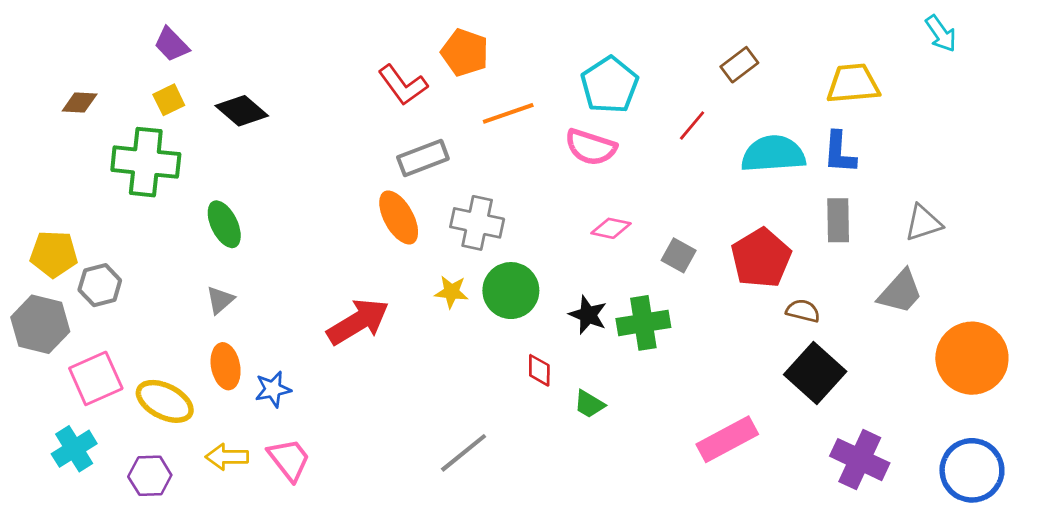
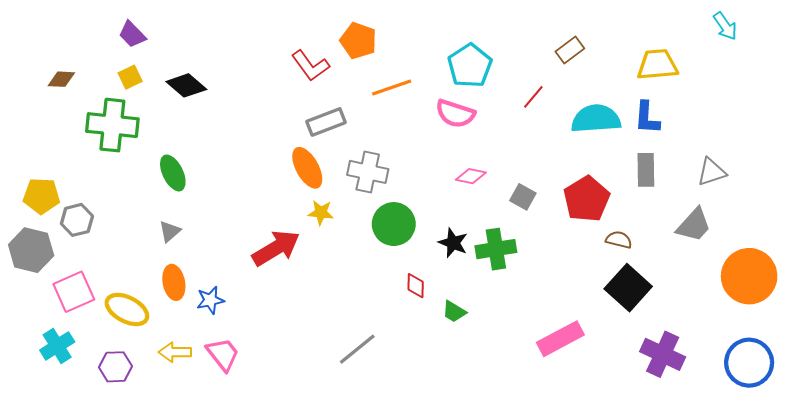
yellow star: (451, 292) -> (321, 213), moved

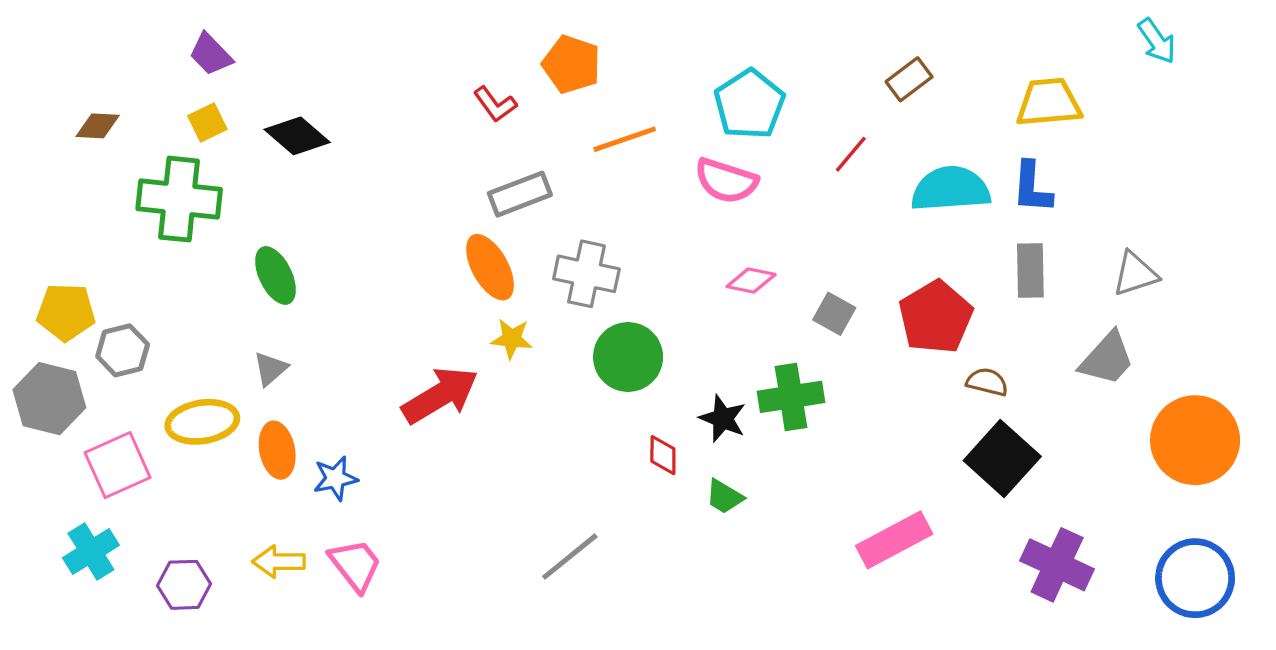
red L-shape: (310, 66) -> (495, 104), size x0.7
black star: (453, 243) -> (723, 419), moved
yellow ellipse: (127, 310) -> (202, 422), moved, turned -36

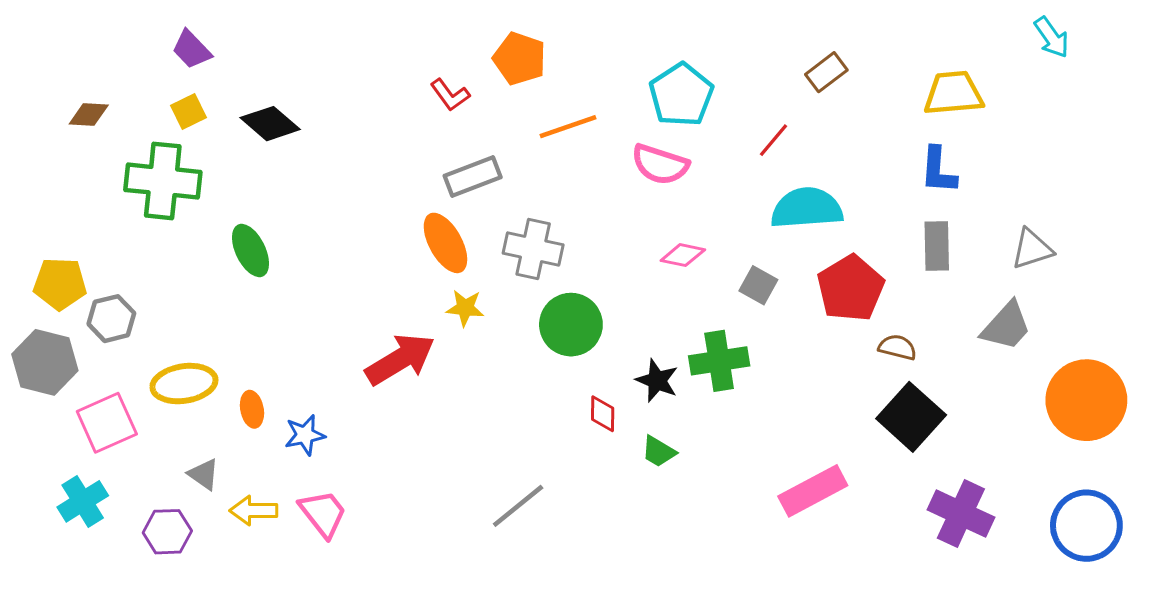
cyan semicircle: (951, 189) -> (807, 208), moved
gray triangle: (271, 369) -> (204, 474), moved, turned -44
orange ellipse: (277, 450) -> (252, 409), size x0.7

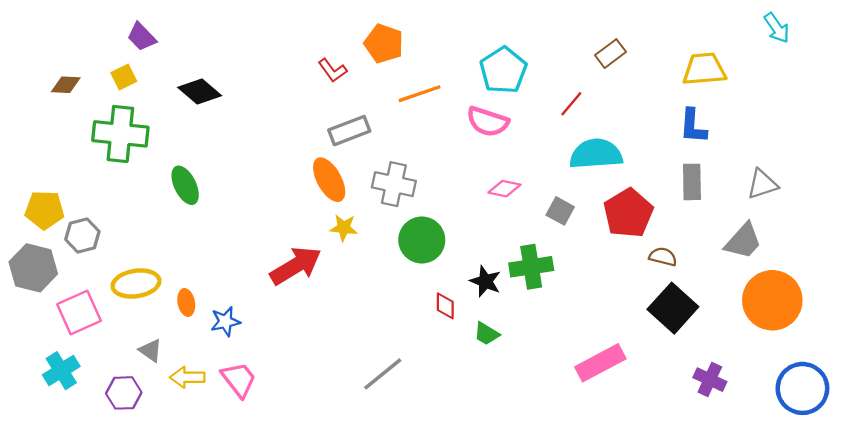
yellow square: (188, 111) -> (124, 77), moved
orange circle: (1086, 400) -> (772, 300), moved
purple cross: (961, 514) -> (710, 380), size x0.7

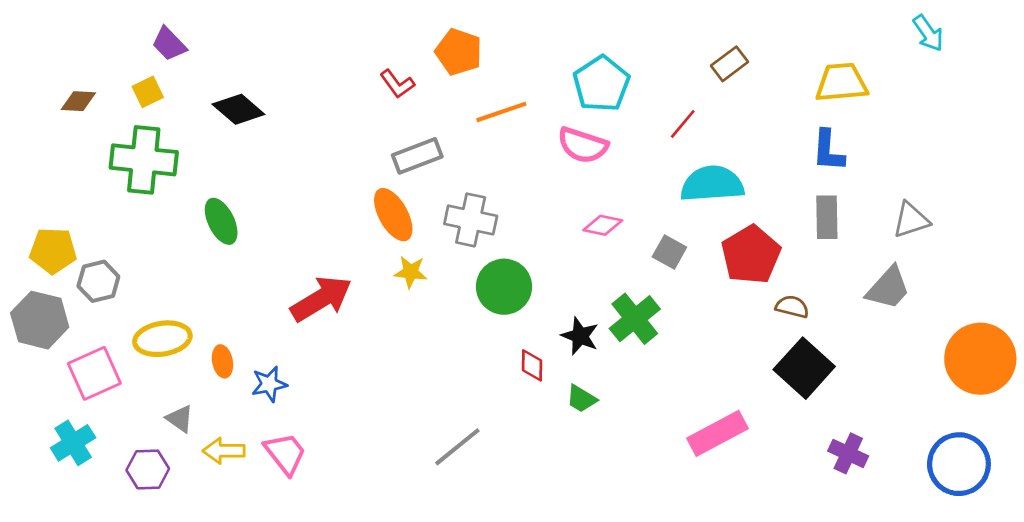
red arrow: (296, 266) -> (321, 299), moved
green cross: (531, 267) -> (635, 319), turned -30
orange circle: (772, 300) -> (980, 359), moved

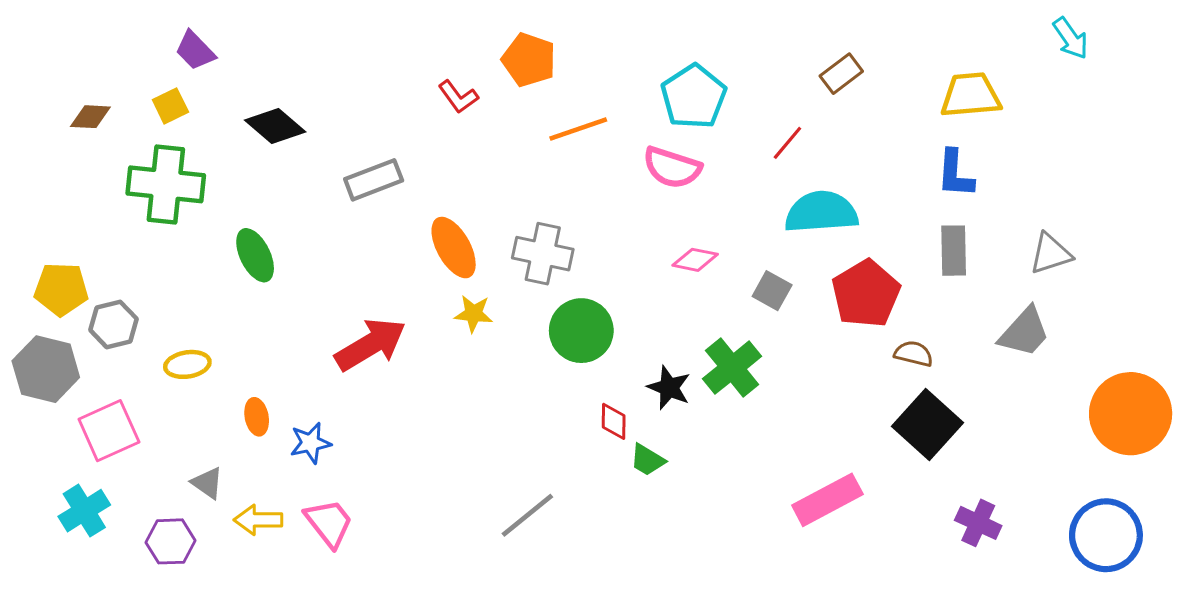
gray rectangle: (417, 156) -> (374, 180), moved
yellow ellipse: (162, 339) -> (187, 364), moved, size x0.7
green trapezoid: (581, 399) -> (647, 460), moved

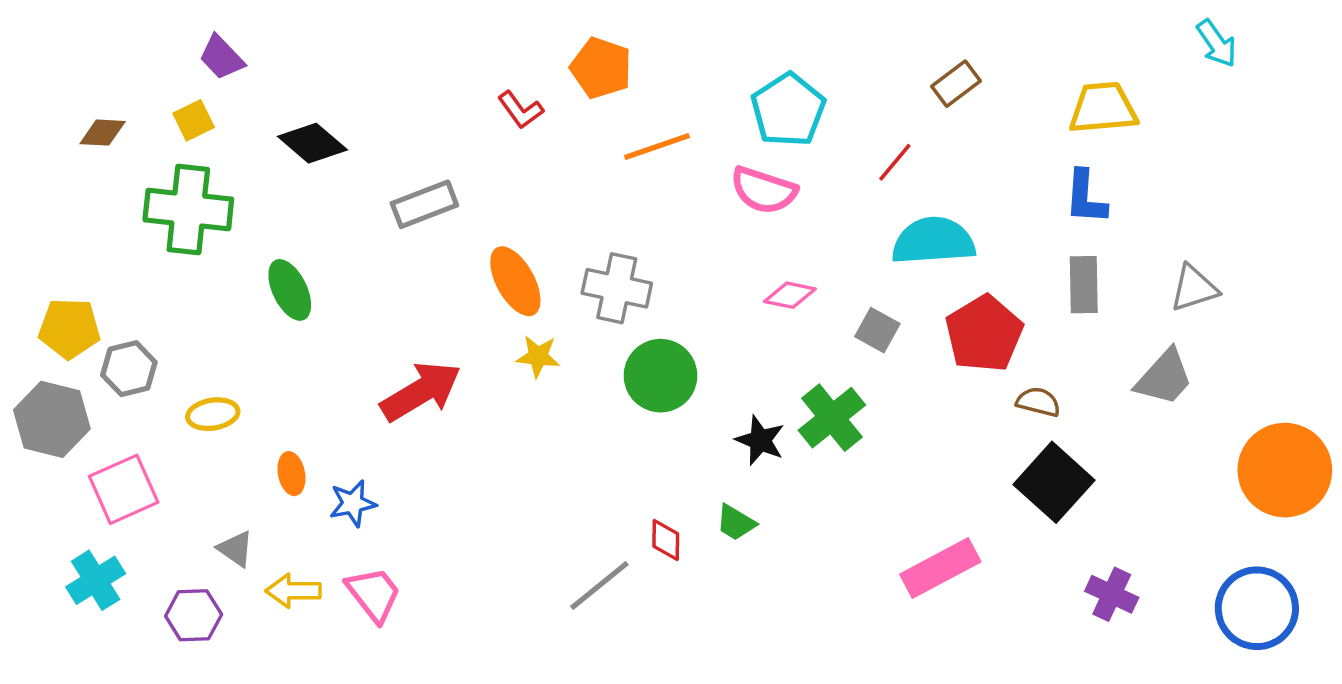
red diamond: (614, 421) -> (666, 540), moved

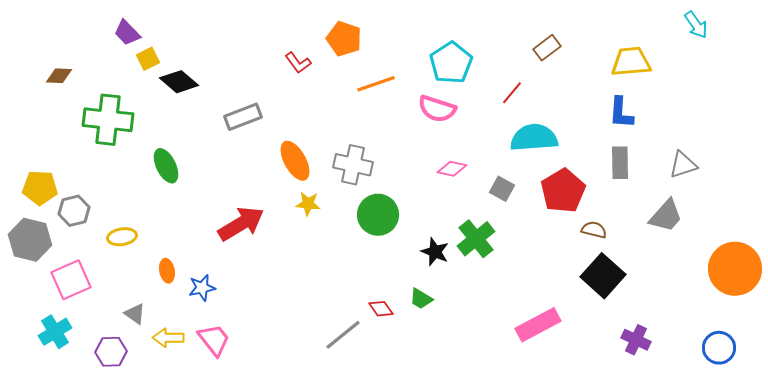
yellow square: (194, 120) -> (148, 59), moved
red diamond: (666, 540) -> (381, 309), turned -35
blue circle: (1257, 608) -> (719, 348), size x0.7

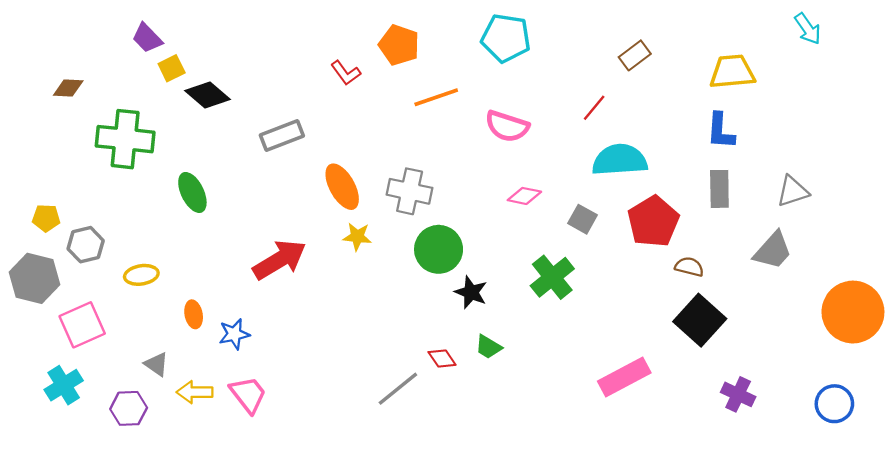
cyan pentagon: (451, 63) -> (506, 38), moved, turned -30
yellow pentagon: (40, 188) -> (46, 218), size x0.7
black star: (435, 252) -> (471, 292), moved

